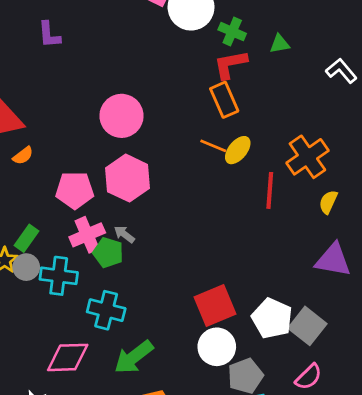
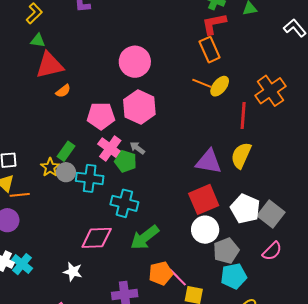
yellow semicircle: (328, 202) -> (241, 155), moved, size x1.5
pink cross: (87, 235) -> (110, 149), turned -30
purple triangle: (333, 260) -> (209, 162), moved

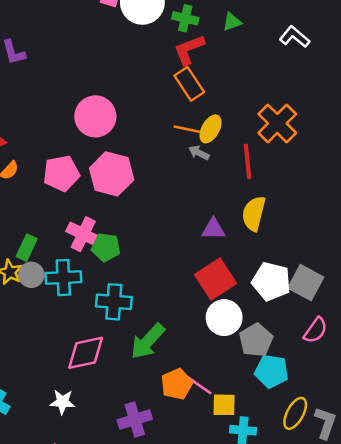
pink pentagon: (101, 116) -> (61, 173), moved
gray arrow: (137, 148) -> (199, 153), moved
purple triangle: (209, 162) -> (213, 229), size x0.7
cyan pentagon: (234, 276) -> (272, 371), turned 30

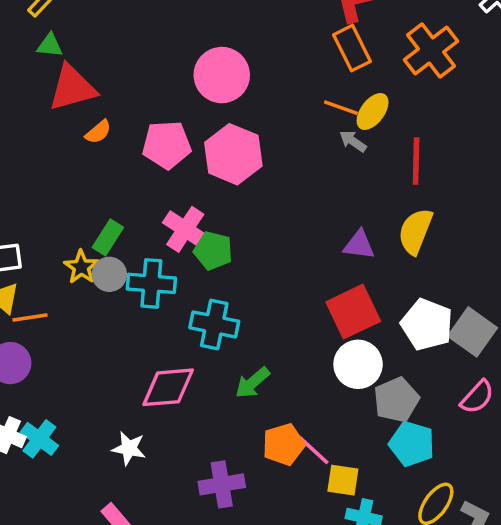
orange cross: (277, 123) -> (431, 51), moved
green arrow: (148, 341) -> (252, 383), size x0.7

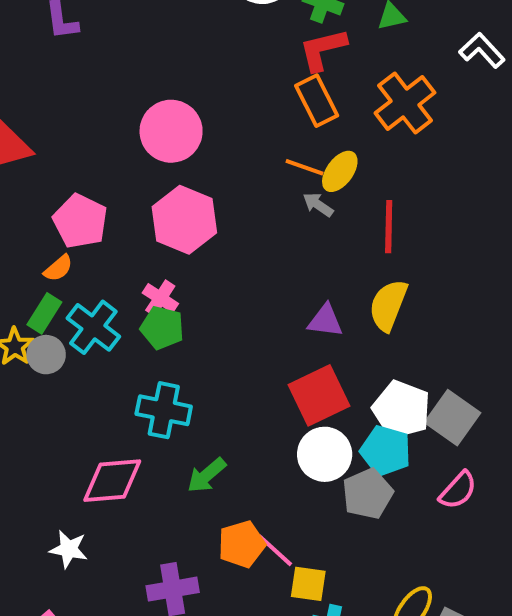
orange semicircle: (98, 132) -> (58, 268), moved
pink pentagon: (167, 145) -> (80, 221), moved, turned 30
pink cross: (185, 229) -> (160, 298), moved, size x0.7
cyan cross: (151, 283) -> (93, 327), moved, turned 33
cyan pentagon: (412, 444) -> (386, 451), moved

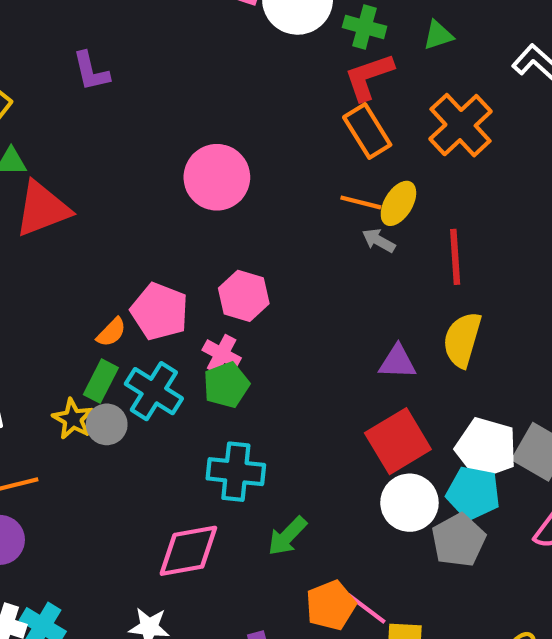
pink hexagon: (184, 220) -> (244, 296), moved, size x0.7
pink pentagon: (80, 221) -> (160, 311), moved
green pentagon: (162, 328) -> (226, 385), turned -30

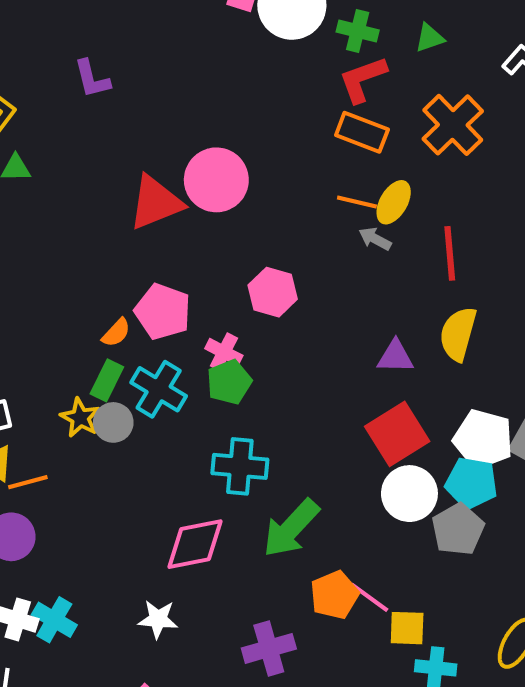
orange rectangle: (367, 131) -> (362, 132), turned -36
red triangle: (42, 209) -> (156, 202), moved
pink hexagon: (244, 296) -> (273, 292), moved
green arrow: (287, 536) -> (291, 528), size x1.5

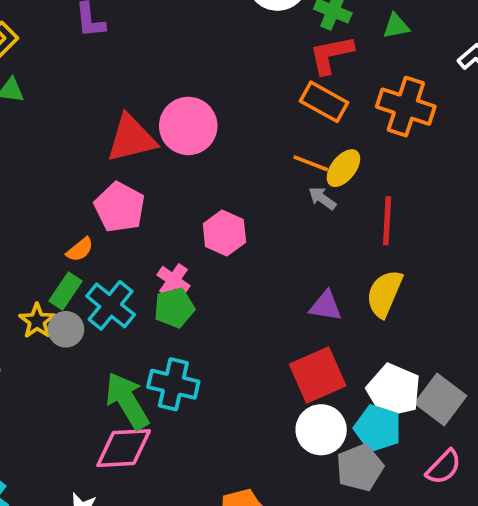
orange cross: (453, 125) -> (406, 107), turned -36
pink pentagon: (163, 312) -> (120, 207), moved
green arrow: (291, 528) -> (127, 401), moved, turned 98

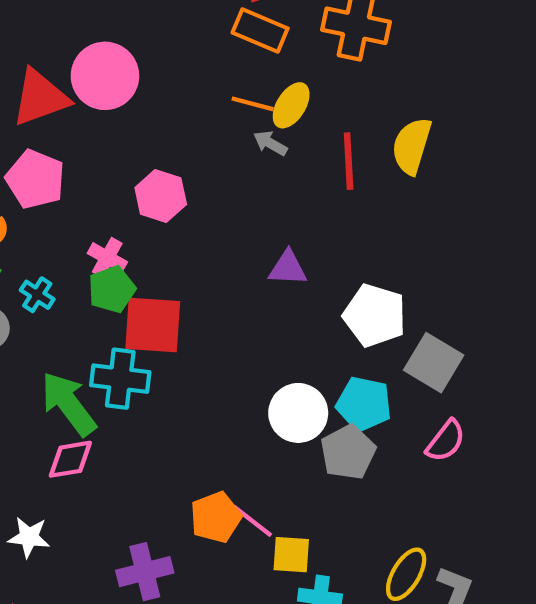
yellow semicircle: (384, 294) -> (412, 146), moved
cyan cross: (111, 305) -> (37, 295), size x0.6
red square: (318, 375) -> (153, 325), moved, turned 34
white pentagon: (394, 390) -> (375, 315), moved
pink diamond: (124, 448) -> (70, 459), size x0.7

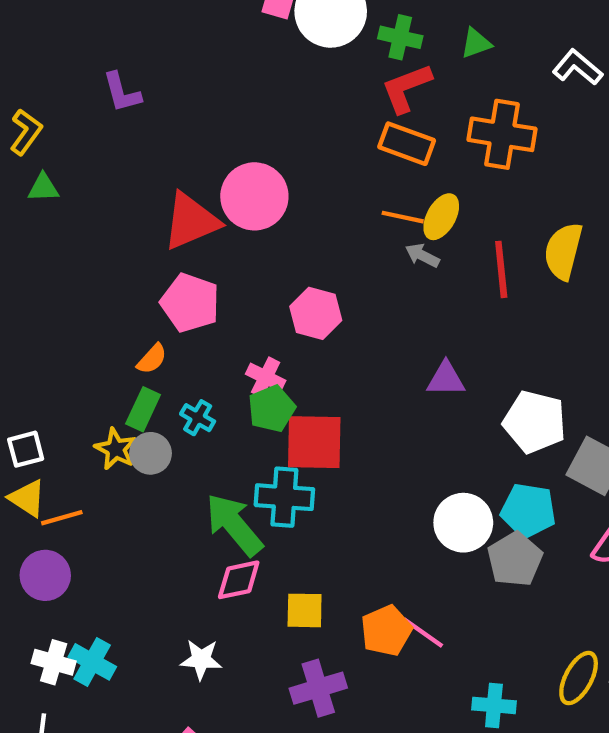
yellow square: (291, 555) -> (305, 610), moved

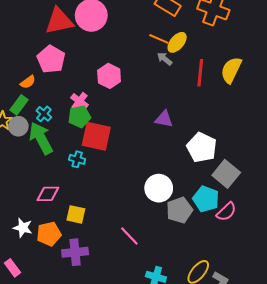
cyan cross: (284, 497) -> (77, 159), size x0.6
cyan pentagon: (528, 511) -> (206, 199), moved
green arrow: (234, 525) -> (41, 138), moved
orange pentagon: (386, 631) -> (49, 234), moved

